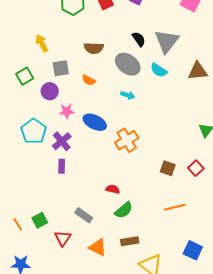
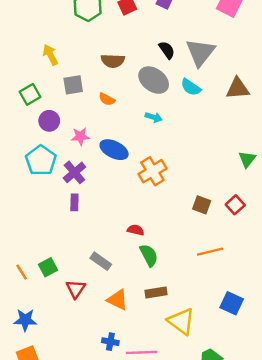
purple circle: (50, 91) -> (49, 121), moved
green semicircle: (124, 210) -> (149, 255), turned -78

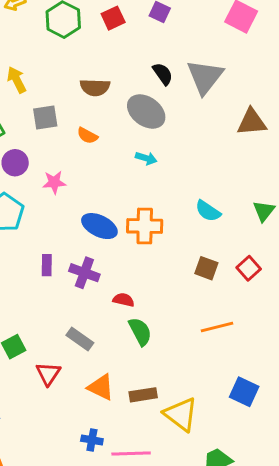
cyan semicircle: (191, 87) -> (208, 211), moved
blue ellipse: (114, 150) -> (99, 226), moved
orange cross: (152, 171) -> (145, 226), turned 32
purple cross: (74, 172) -> (84, 273), moved, turned -30
brown rectangle: (156, 292) -> (143, 395), moved

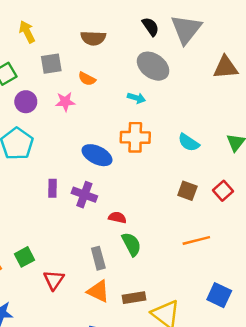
gray ellipse: (146, 112) -> (153, 66), moved
pink star: (54, 182) -> (65, 102), moved
orange cross: (145, 226) -> (135, 137), moved
gray rectangle: (80, 339) -> (98, 258), moved, turned 40

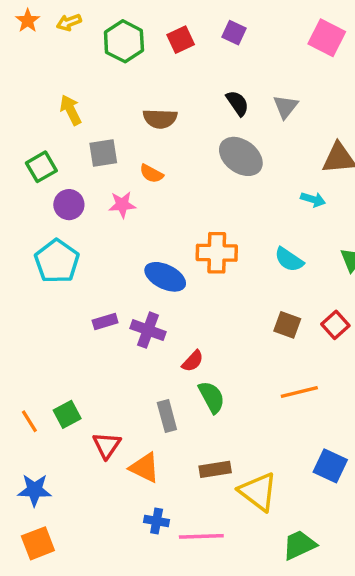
gray triangle: (186, 29) -> (286, 107), size x0.6
cyan arrow: (136, 98) -> (313, 199), moved
purple rectangle: (53, 188) -> (105, 322), turned 72
red semicircle: (117, 217) -> (193, 361), turned 120
orange triangle: (98, 291) -> (145, 468), moved

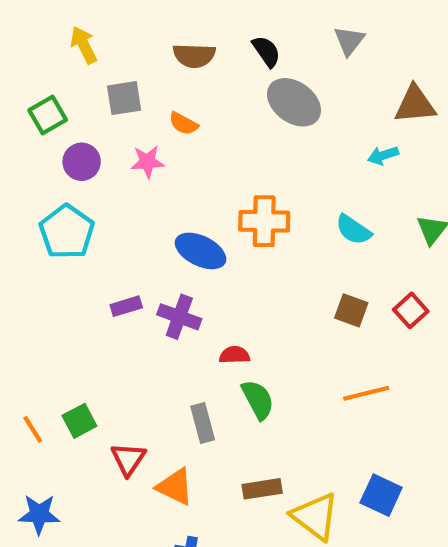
black semicircle: (237, 103) -> (266, 51), moved
cyan arrow: (313, 199) -> (383, 155), turned 145
red semicircle: (193, 361) -> (234, 355), turned -135
blue square: (330, 466) -> (381, 495), moved

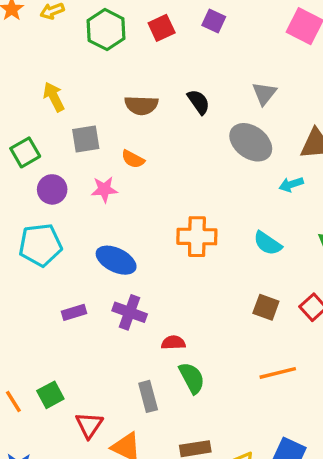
gray ellipse: (294, 102) -> (251, 142), moved
cyan pentagon: (67, 232) -> (40, 245), turned 30
blue ellipse: (201, 251) -> (116, 260), moved
purple rectangle: (126, 306) -> (74, 312), moved

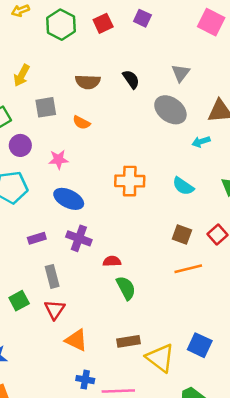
yellow arrow: (54, 97) -> (22, 75), turned -125
pink star: (104, 189) -> (58, 159), moved
orange line: (278, 373) -> (188, 269), moved
gray rectangle: (148, 396) -> (52, 276), moved
red triangle: (89, 425) -> (55, 310), moved

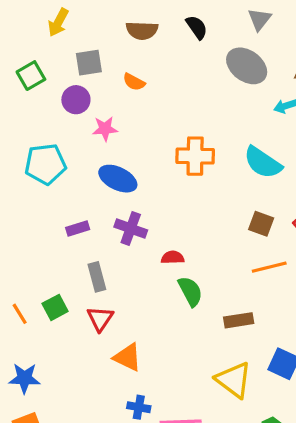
purple circle: (20, 145) -> (76, 100), moved
cyan semicircle: (183, 186) -> (263, 162), size x1.4
brown rectangle: (128, 341) -> (239, 320), moved

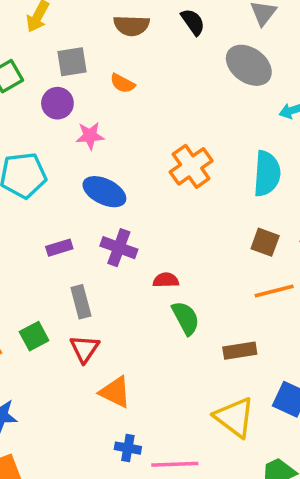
orange cross: (195, 156) -> (191, 166), turned -36
cyan semicircle: (263, 162) -> (267, 174), turned -120

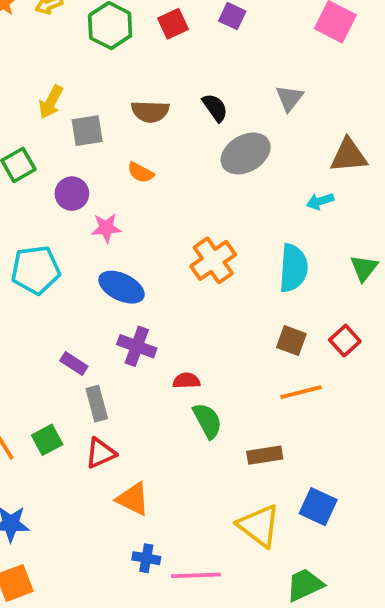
gray square: (72, 62) -> (87, 131), moved
gray ellipse: (249, 65) -> (246, 153), moved, turned -66
purple rectangle: (59, 248) -> (74, 363), moved, turned 50
red triangle: (85, 349) -> (101, 453), turned 32

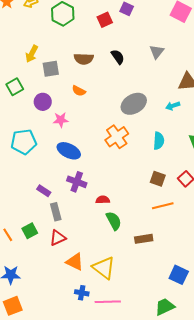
red square: (173, 24) -> (105, 20), moved
gray ellipse: (246, 153) -> (134, 104), moved
cyan semicircle: (293, 268) -> (159, 141), size x0.7
blue square: (318, 507) -> (179, 275), moved
yellow triangle: (259, 526) -> (104, 268), moved

